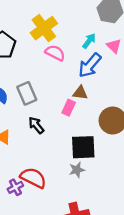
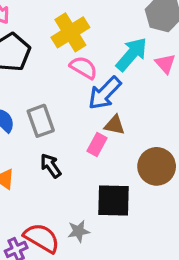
cyan arrow: (89, 41) -> (132, 54), size x1.6
blue arrow: (90, 65) -> (105, 93), moved
gray star: (77, 170) -> (79, 231), moved

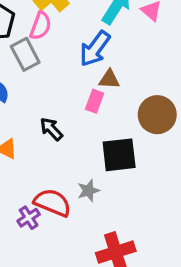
pink semicircle: (84, 68) -> (41, 26), moved, turned 88
gray rectangle: (41, 121) -> (25, 54), moved

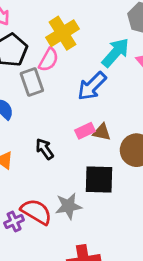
brown triangle: (109, 79) -> (102, 132), moved
pink rectangle: (95, 101) -> (85, 131), turned 36
gray star: (88, 191) -> (68, 206), size x1.4

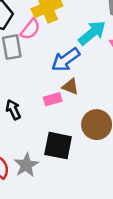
brown triangle: (102, 132) -> (70, 87), moved
gray star: (68, 206) -> (26, 165), turned -30

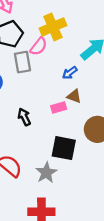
blue arrow: (66, 60) -> (70, 73), size x0.6
gray star: (26, 165) -> (46, 173), moved

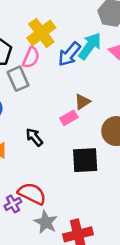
blue arrow: (70, 73) -> (69, 54), moved, size x1.5
brown triangle: (74, 96) -> (82, 102), turned -40
gray star: (46, 173) -> (46, 222), moved

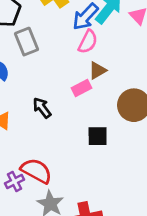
pink semicircle: (31, 58) -> (88, 42), moved
black square: (85, 160) -> (98, 136), size x0.7

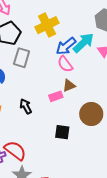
gray rectangle: (26, 42) -> (22, 58), turned 30
pink semicircle: (88, 42) -> (65, 64), turned 108

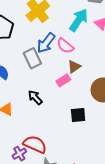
blue arrow: (66, 46) -> (46, 43), moved
gray rectangle: (22, 58) -> (32, 58), moved, turned -30

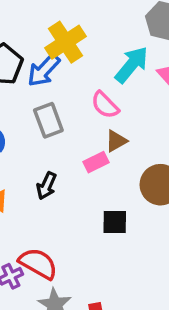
blue arrow: (46, 43) -> (44, 70), moved
black arrow: (35, 97) -> (47, 186), turned -119

